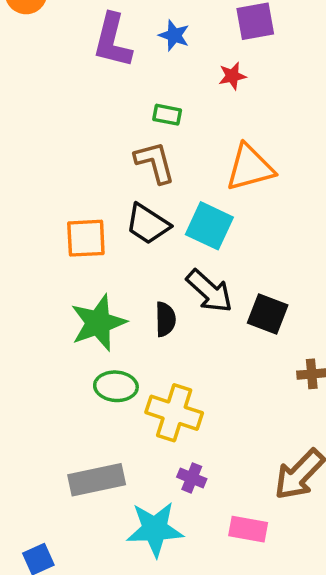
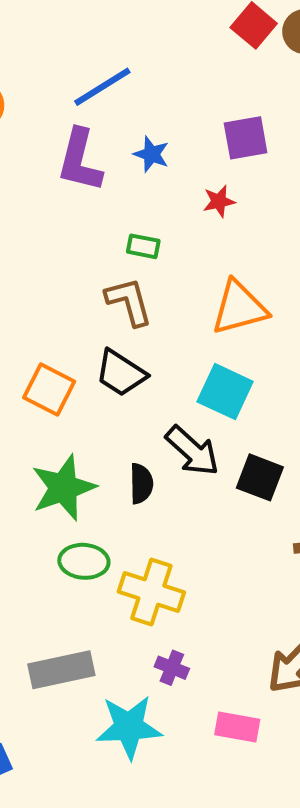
cyan square: (209, 226) -> (225, 392), moved
orange square: (86, 238) -> (49, 389), turned 30

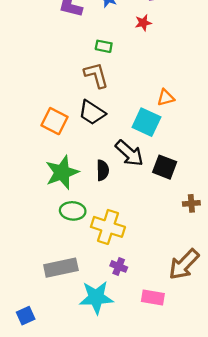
orange triangle: (239, 308) -> (166, 98), moved, size x0.6

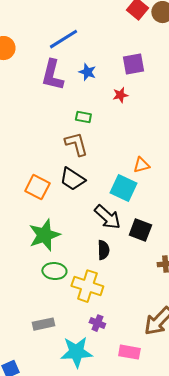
black semicircle: (103, 170) -> (103, 250), moved
gray rectangle: (61, 268) -> (43, 324), size x0.7

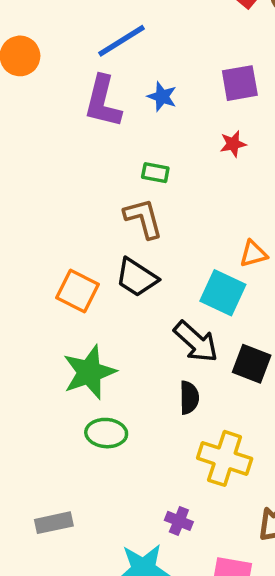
red star: (120, 95) -> (233, 144), moved
yellow cross: (87, 286) -> (225, 458), moved
gray rectangle: (43, 324) -> (54, 523), moved

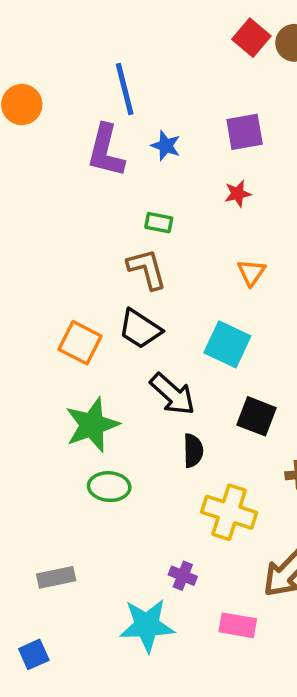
blue line: (121, 41) -> (125, 89), turned -72
orange triangle: (253, 254) -> (251, 272), moved, turned -40
black arrow: (196, 342) -> (173, 394), moved

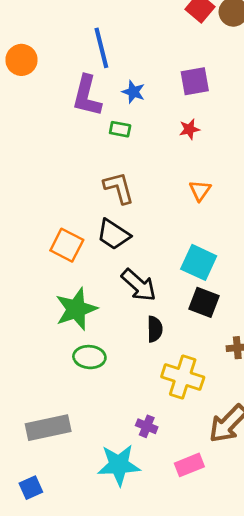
green rectangle: (159, 223) -> (120, 129), moved
cyan square: (227, 344) -> (199, 262), moved
gray rectangle: (56, 577) -> (48, 428), size x1.5
pink rectangle: (238, 625) -> (189, 465), turned -32

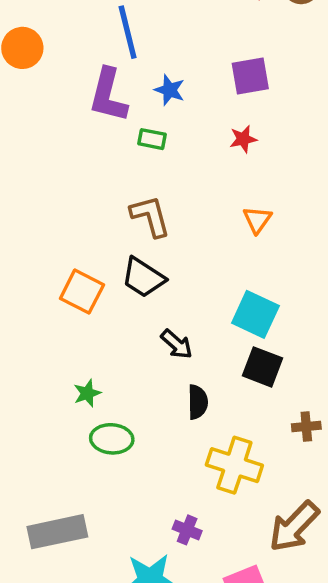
black arrow: (139, 285) -> (177, 344), size x0.7
green star: (76, 309) -> (87, 393), moved, size x0.5

